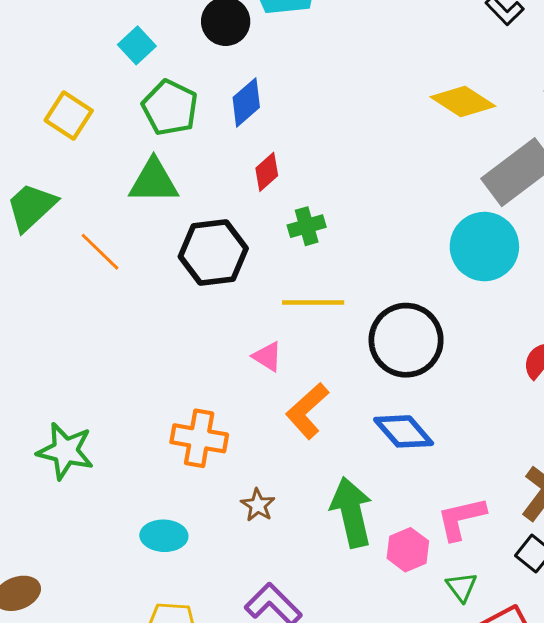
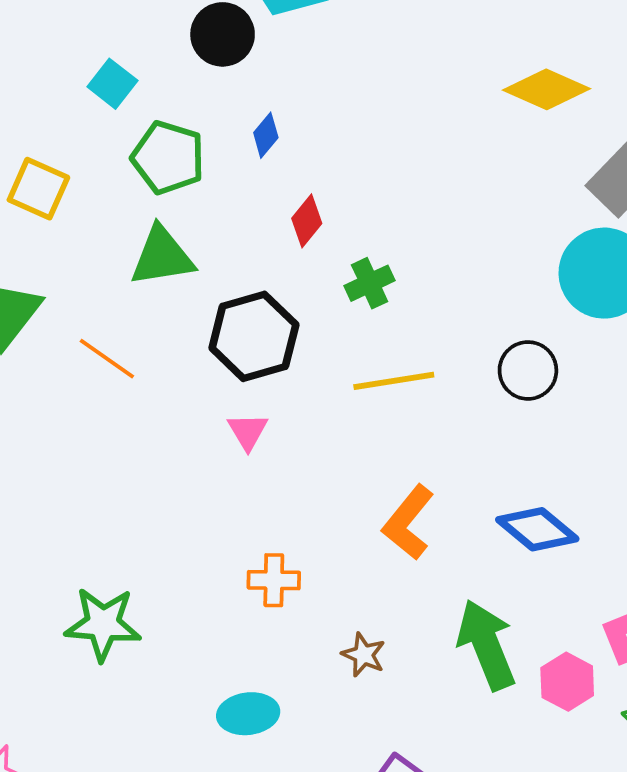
blue diamond: (246, 102) -> (266, 135), size x0.7
black circle: (406, 340) -> (528, 370), moved, size x0.6
pink triangle: (267, 357) -> (248, 431), moved, turned 36
orange cross: (199, 438) -> (274, 580), size x0.7

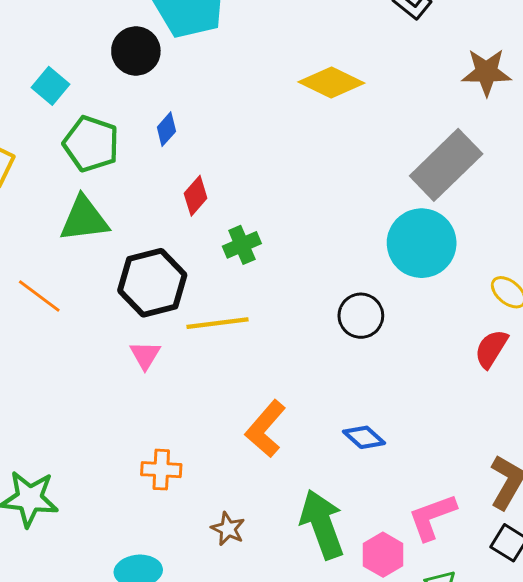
yellow diamond: (547, 89) -> (331, 83), moved
yellow line: (394, 381) -> (217, 323), moved
blue diamond: (537, 529) -> (364, 437), size x0.7

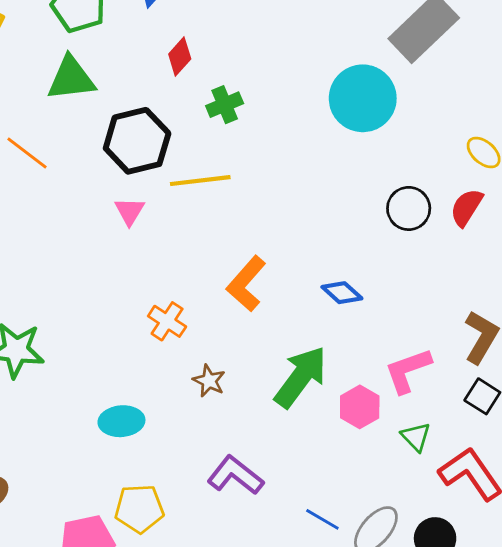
cyan circle: (422, 243) -> (363, 98), moved
black circle: (361, 316) -> (409, 208), moved
orange cross: (161, 470) -> (167, 321), moved, turned 30
green arrow: (322, 524) -> (301, 377), turned 56

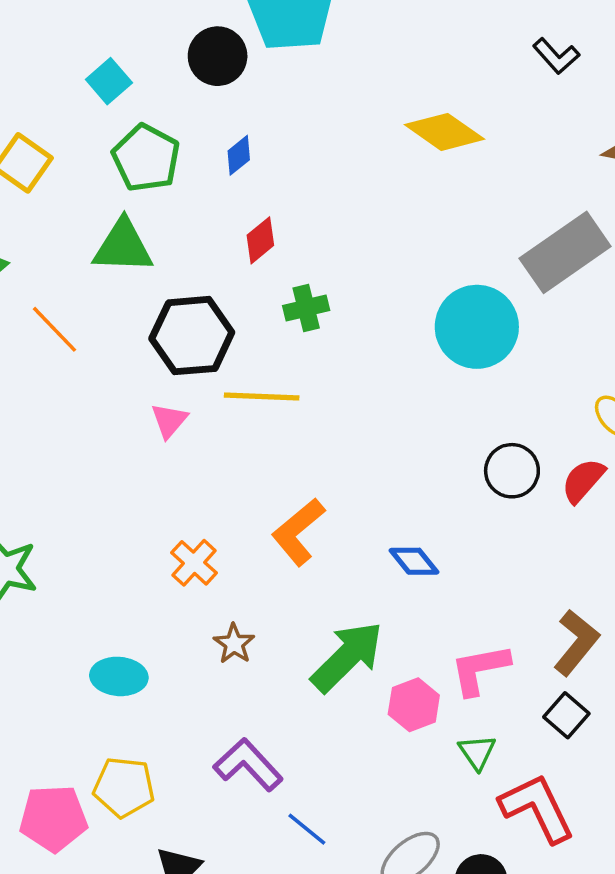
blue line: (322, 519) -> (307, 829), moved

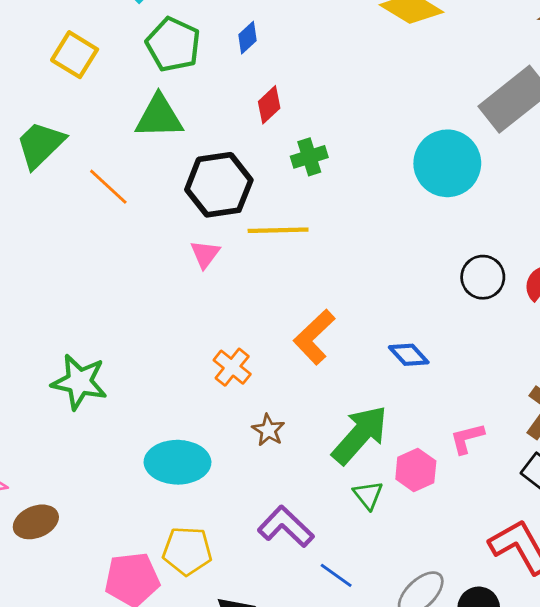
pink L-shape: (480, 669) -> (467, 438), size x0.7
cyan ellipse: (119, 676) -> (177, 462), size x1.4
green triangle: (477, 752) -> (368, 495), moved

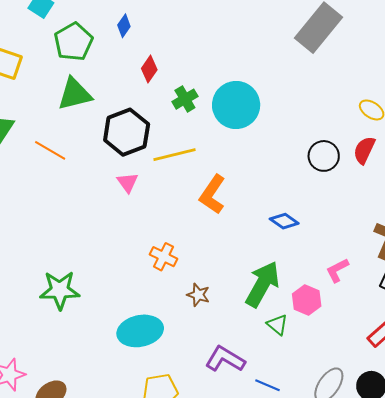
green pentagon: (173, 45) -> (73, 42), turned 30
cyan circle: (447, 163) -> (236, 105), moved
orange L-shape: (314, 337) -> (212, 194), moved

